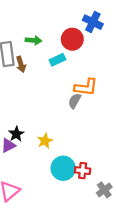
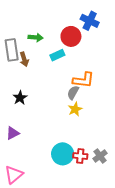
black star: (16, 134) -> (20, 98), moved
yellow star: (45, 141) -> (75, 109), moved
gray cross: (104, 190) -> (100, 156), moved

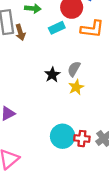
orange L-shape: (83, 80) -> (92, 29), moved
black star: (20, 98) -> (52, 75), moved

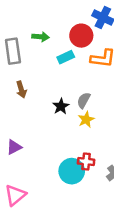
brown arrow: (20, 32) -> (21, 90), moved
red cross: (82, 139) -> (86, 162), moved

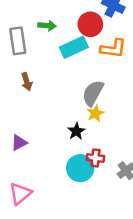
cyan rectangle: (66, 57) -> (74, 47), size x1.5
gray semicircle: (84, 100) -> (93, 93), size x1.5
black star: (61, 106) -> (76, 131), moved

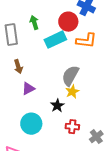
green arrow: (47, 26) -> (34, 23), turned -112
purple triangle: (19, 143) -> (28, 89), moved
cyan circle: (80, 168) -> (31, 124), moved

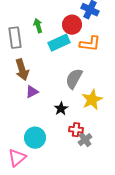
brown arrow: (18, 67) -> (22, 70), size x1.5
yellow star: (72, 92) -> (92, 100), moved, size x1.5
cyan circle: (31, 124) -> (35, 138), moved
gray cross: (96, 137) -> (85, 140), moved

